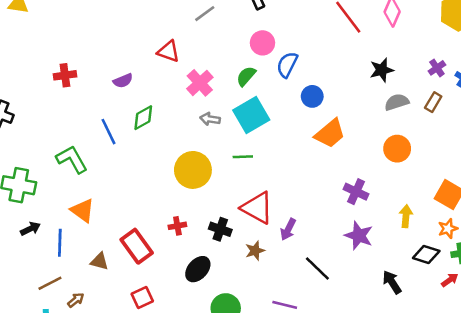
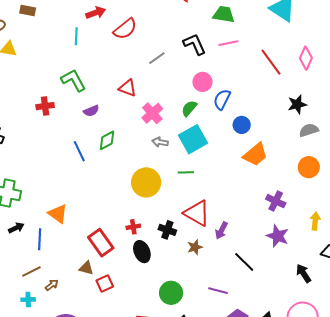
green L-shape: (72, 159) -> (73, 80), moved
brown triangle: (99, 261) -> (86, 268), moved
black ellipse: (198, 269) -> (142, 252), moved, turned -65

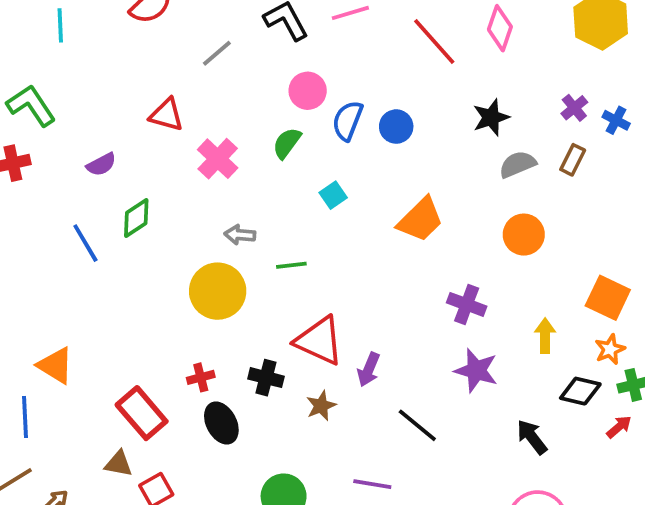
green L-shape: (73, 80) -> (31, 105), moved
blue circle: (242, 125) -> (396, 127), moved
cyan square: (193, 139) -> (333, 195), moved, size x0.5
gray arrow: (160, 142) -> (240, 235), moved

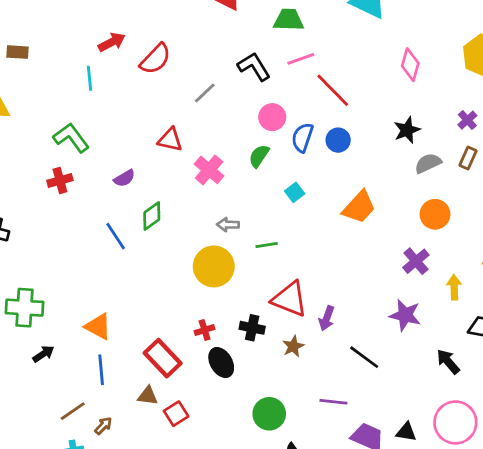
red line: (434, 42) -> (333, 90), moved
purple cross: (467, 304) -> (416, 261), moved, turned 32
blue line: (25, 417) -> (101, 370), moved

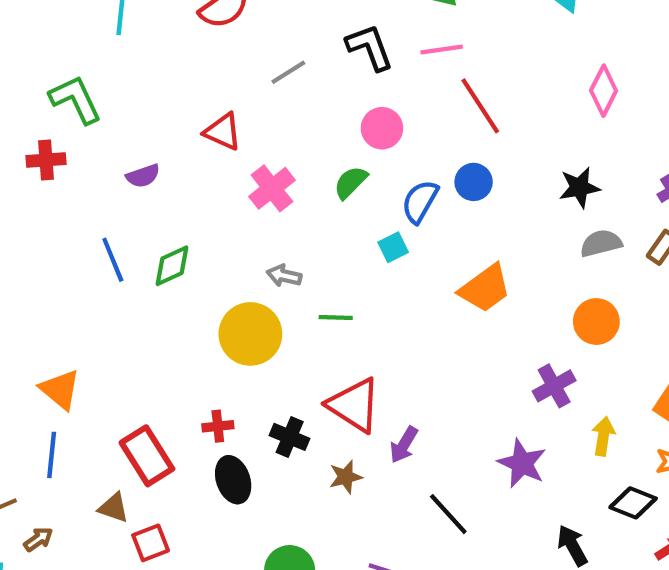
blue semicircle: (302, 138) -> (420, 201), moved
green diamond: (152, 216) -> (172, 266), moved

